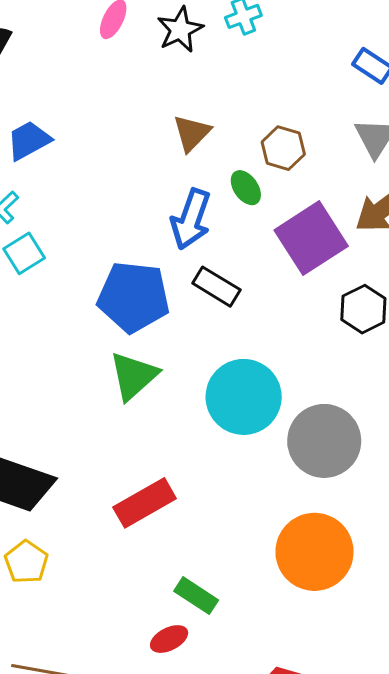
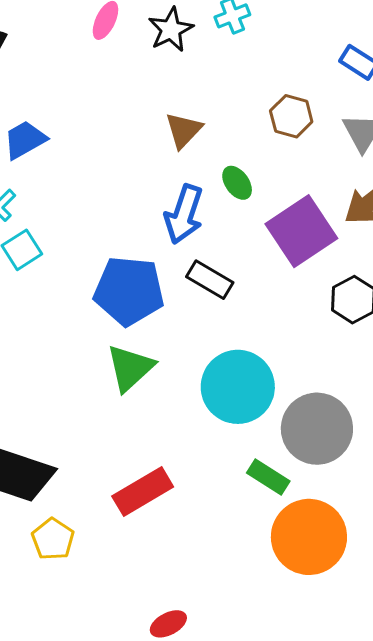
brown hexagon: (283, 148) -> (291, 116), moved
yellow pentagon: (26, 562) -> (53, 539), moved
green rectangle: (196, 596) -> (268, 477), moved

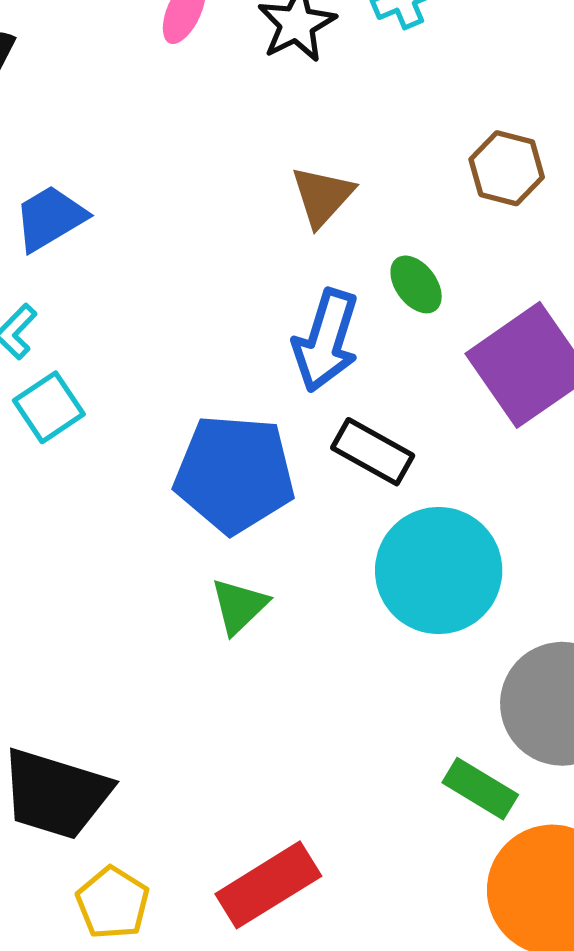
green triangle: (130, 368) -> (239, 606), size x0.7
cyan circle: (238, 387) -> (439, 571), moved
red rectangle: (143, 492) -> (268, 885), moved

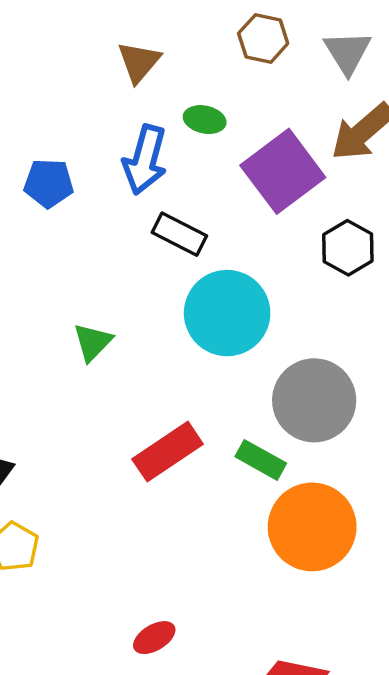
green ellipse: (416, 284) -> (205, 120), turned -39
blue pentagon: (234, 474) -> (49, 183), moved, size x0.6
red rectangle: (268, 885) -> (168, 452), moved

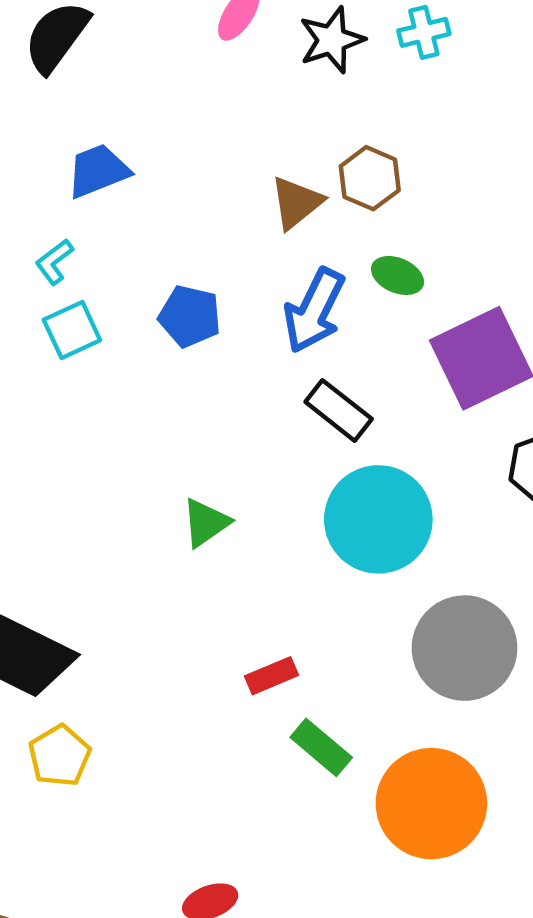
brown hexagon: (263, 38) -> (370, 178), moved
brown triangle: (139, 62) -> (296, 203), moved
red rectangle: (168, 452) -> (271, 676), size x0.6
green rectangle: (261, 460) -> (321, 747), moved

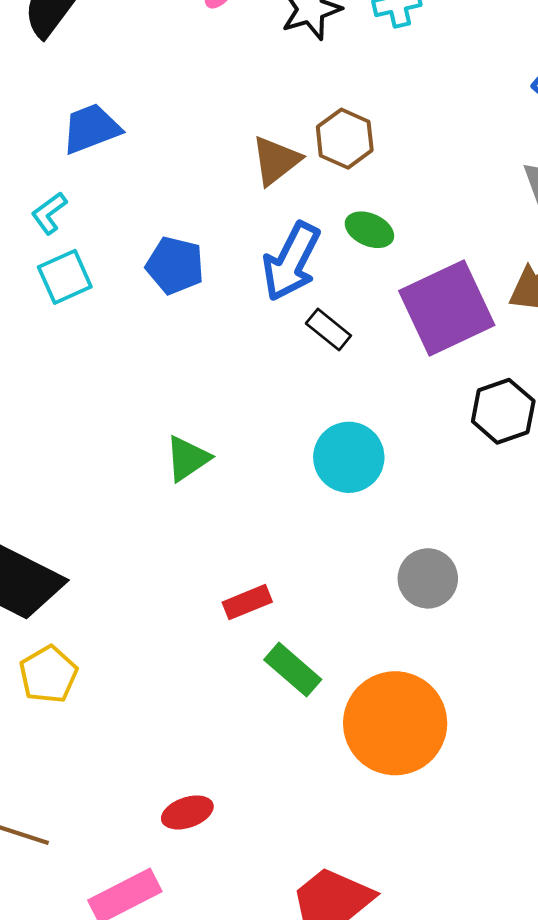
black rectangle: (339, 410) -> (328, 329), moved, size x0.7
cyan circle: (378, 519) -> (349, 457), size x0.7
gray circle: (465, 648) -> (428, 578), size x0.6

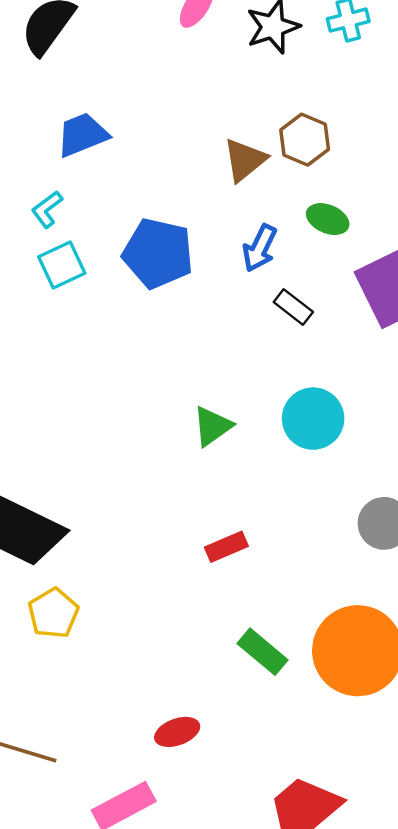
blue arrow: (291, 262) -> (260, 248), size x0.7
blue pentagon: (175, 265) -> (158, 253), size x1.4
green triangle: (187, 458) -> (212, 426), moved
green rectangle: (293, 670) -> (262, 652), moved

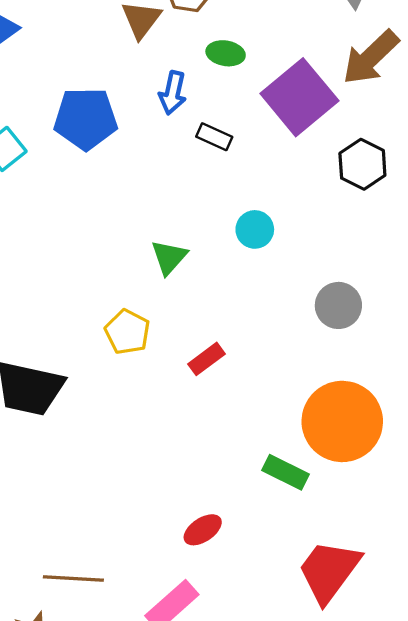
cyan circle: (313, 419) -> (255, 229), size x0.7
yellow pentagon: (53, 613) -> (127, 332), moved
green rectangle: (262, 652) -> (285, 472), moved

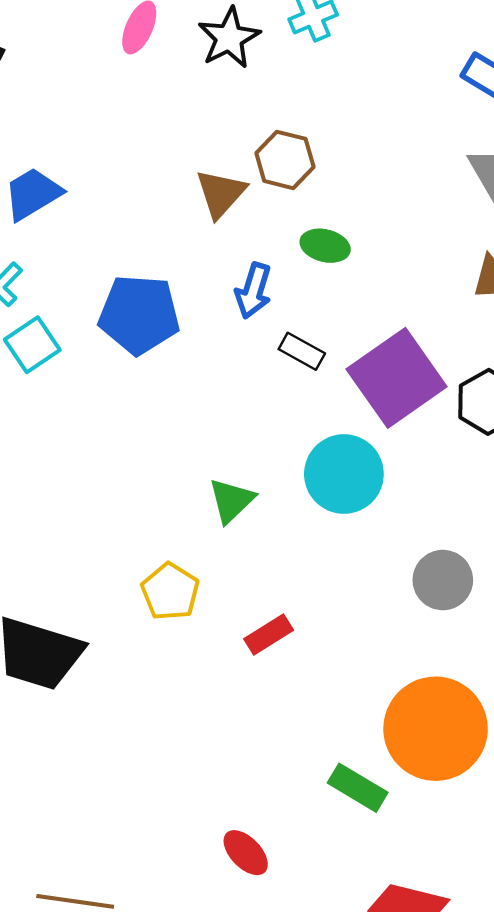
purple square: (299, 97) -> (397, 378), moved
cyan circle: (255, 229) -> (344, 474), size x1.6
red ellipse: (203, 530) -> (246, 853), turned 75

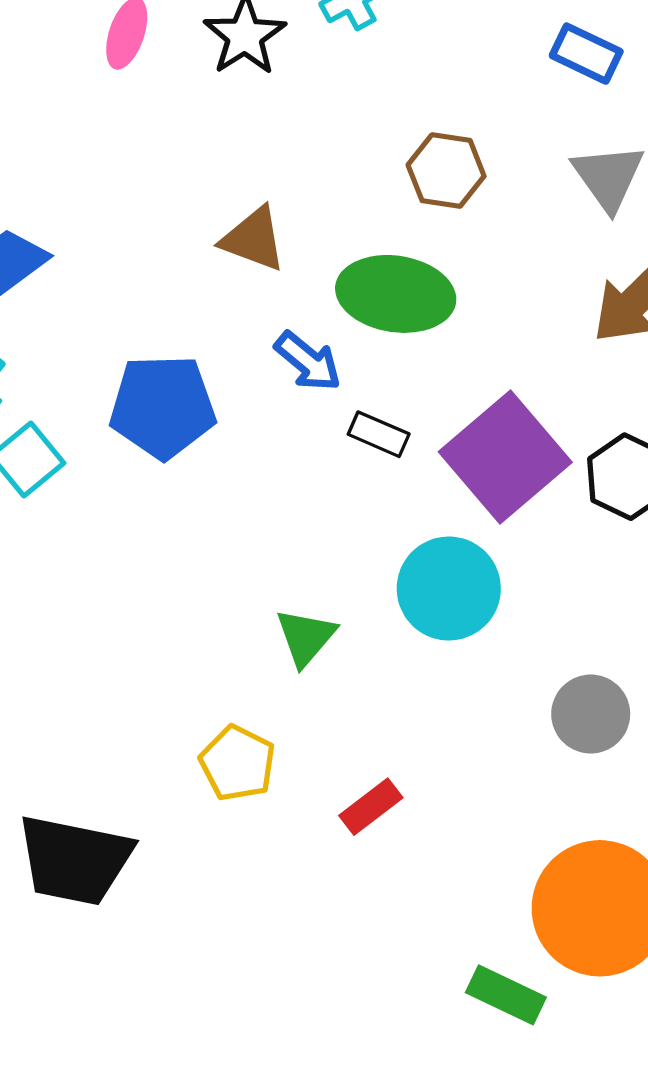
brown hexagon: (285, 160) -> (446, 170), moved
brown triangle: (221, 193) -> (253, 239), turned -46
green ellipse: (325, 246) -> (396, 294), size x1.8
blue arrow: (253, 291) -> (308, 361), turned -62

